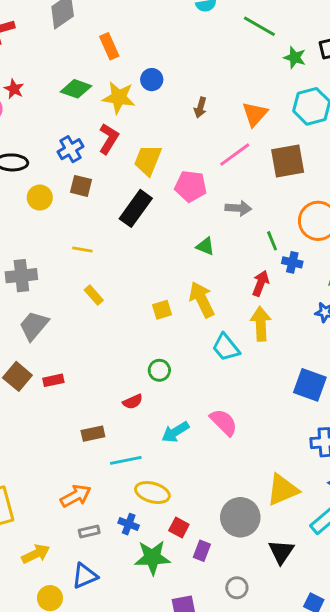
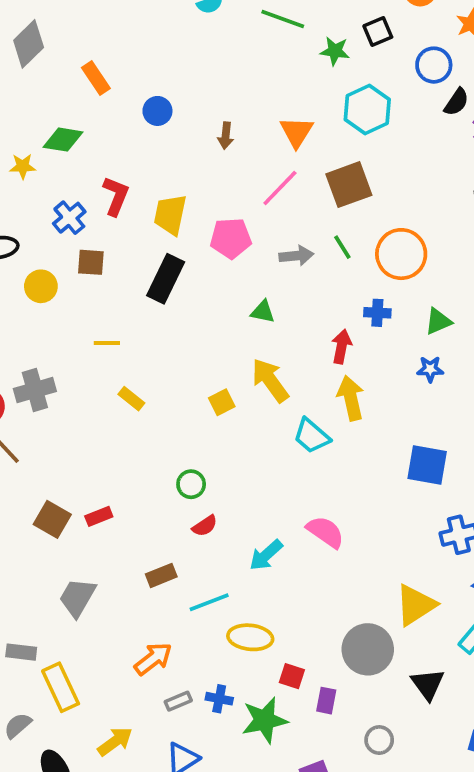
yellow star: (119, 98) -> (23, 166), moved, size x0.6
green line: (272, 241) -> (342, 247), moved
gray trapezoid: (34, 326) -> (77, 597), moved
green circle: (159, 370) -> (191, 484), moved
blue cross: (129, 524) -> (219, 699), moved

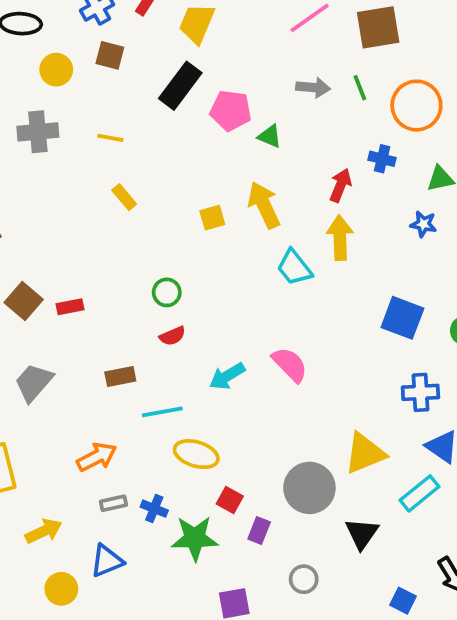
pink pentagon: (231, 238) -> (231, 111), moved
gray cross: (35, 390) -> (38, 132), moved

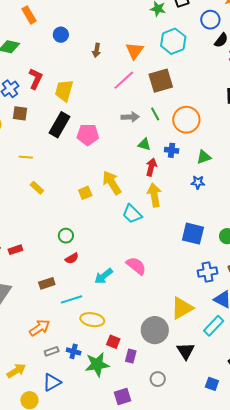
green triangle: (270, 136) -> (144, 144), moved

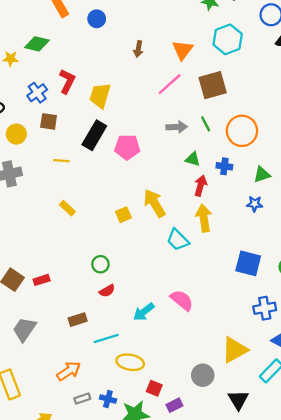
blue circle: (61, 35) -> (97, 19), moved
yellow line: (26, 157) -> (61, 161), moved
gray circle: (155, 330) -> (203, 375), size x0.7
purple rectangle: (131, 356) -> (174, 405), turned 48

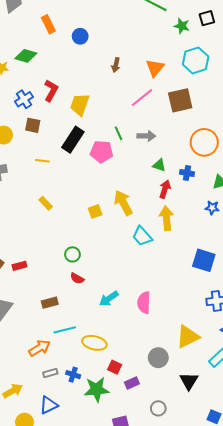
green line: (206, 124) -> (118, 133), moved
red semicircle: (107, 291) -> (77, 278), turned 56
pink semicircle: (182, 300) -> (144, 303), moved, turned -130
cyan line: (106, 339) -> (65, 330), moved

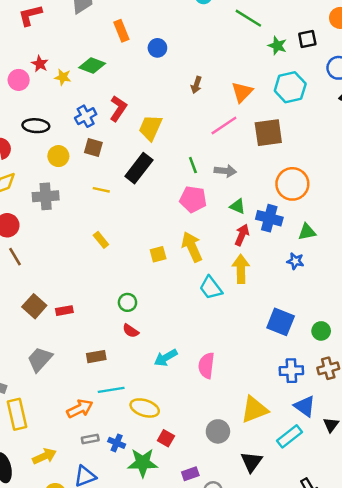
pink pentagon: (102, 152) -> (193, 199), moved
blue cross: (187, 173) -> (269, 218), size x1.5
purple rectangle: (132, 383) -> (190, 474), moved

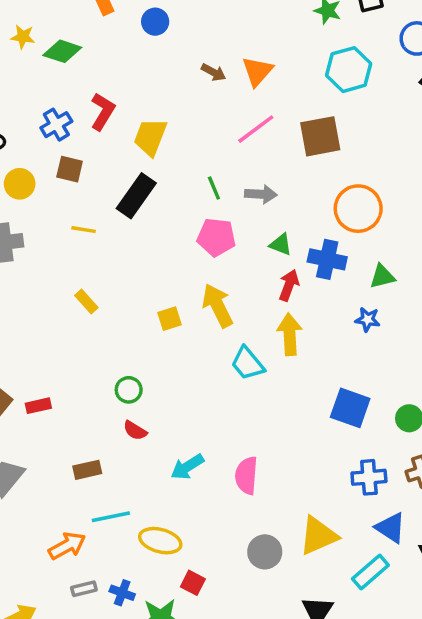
yellow star: (63, 77) -> (23, 37), moved
brown arrow: (196, 85) -> (214, 72), turned -77
orange triangle: (242, 92) -> (257, 71), moved
gray circle: (218, 431) -> (265, 552), moved

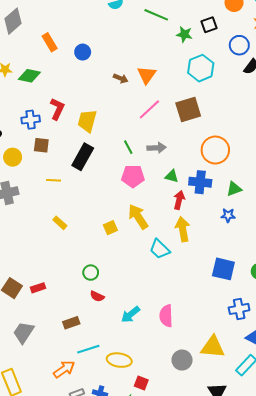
blue cross: (56, 125) -> (31, 120), turned 30
yellow triangle: (318, 536) -> (213, 347), turned 35

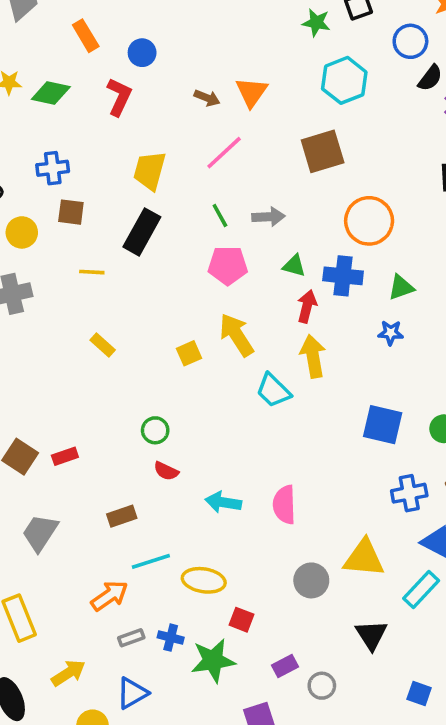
red L-shape: (57, 109) -> (119, 97), moved
pink line: (149, 109) -> (224, 153), moved
cyan arrow: (130, 314) -> (223, 502), turned 48

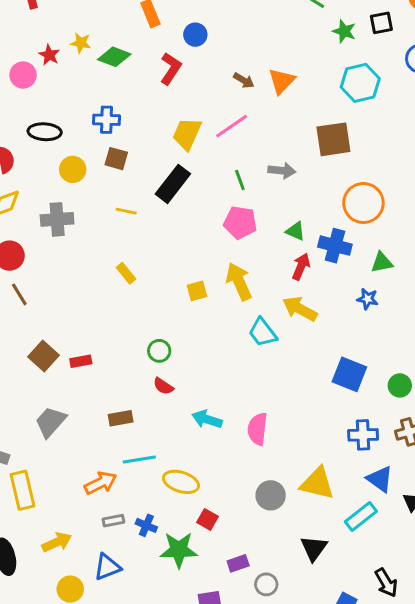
pink line: (224, 153) -> (232, 126), moved
gray arrow: (268, 217) -> (282, 171), moved
yellow arrow: (313, 356) -> (300, 309), turned -60

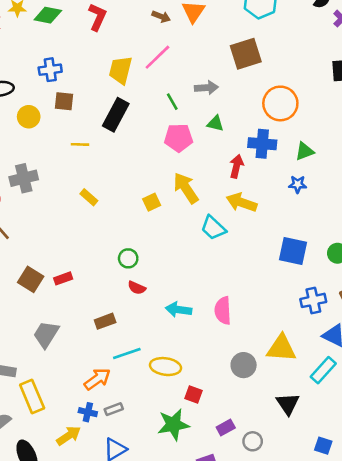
gray cross: (57, 219) -> (24, 178), moved
green triangle: (295, 231) -> (215, 124), moved
blue cross: (146, 525) -> (88, 412), moved

